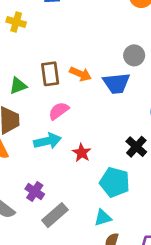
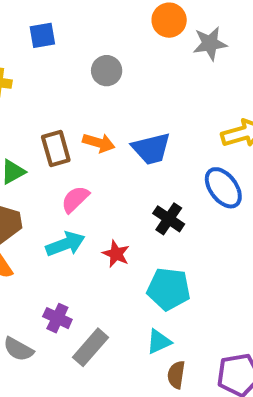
gray circle: (134, 55) -> (107, 71), moved
black cross: (136, 147) -> (169, 219), moved

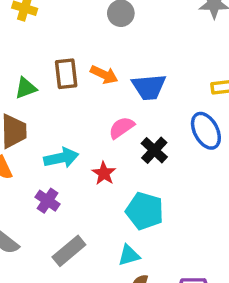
pink semicircle: (75, 199) -> (122, 128), moved
purple cross: (57, 318) -> (48, 201), moved

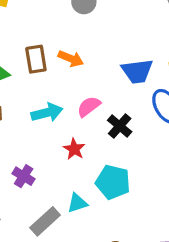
blue trapezoid: (149, 87) -> (137, 71), moved
cyan arrow: (61, 158) -> (47, 113), moved
cyan triangle: (129, 255) -> (77, 203), moved

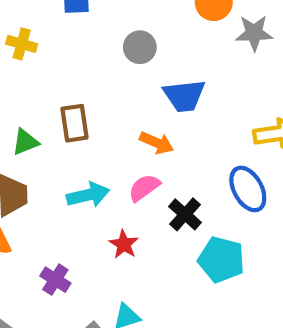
orange arrow: (71, 59) -> (157, 143), moved
blue trapezoid: (137, 71) -> (184, 96), moved
cyan pentagon: (113, 182) -> (221, 260), moved

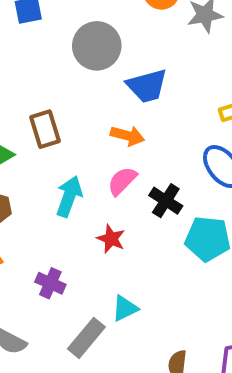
gray circle: (140, 47) -> (97, 46), size x1.5
cyan arrow: (88, 195) -> (69, 196), turned -48

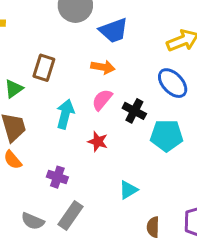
brown rectangle: (45, 129) -> (44, 68), turned 40
cyan triangle: (125, 308) -> (128, 190), moved
gray rectangle: (86, 338) -> (71, 215), moved

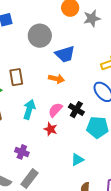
brown rectangle: (44, 68) -> (16, 77), turned -30
pink semicircle: (102, 100) -> (55, 110), moved
cyan triangle: (128, 190) -> (77, 160), moved

